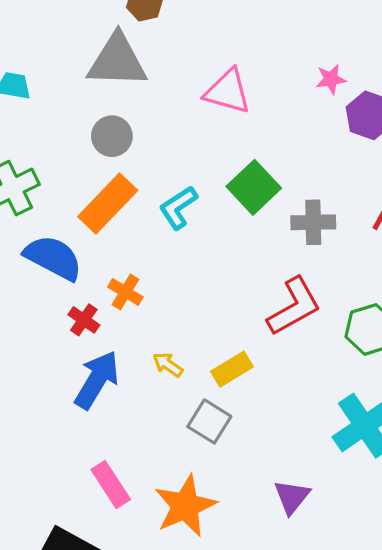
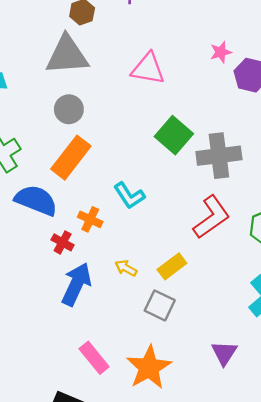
cyan L-shape: (178, 208) -> (129, 196), moved, turned -84
gray cross: (313, 222) -> (219, 156), size x1.4

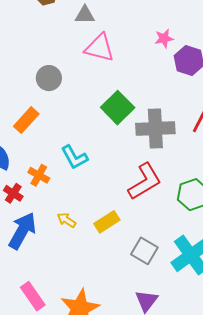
gray triangle: (67, 55) -> (85, 15), moved, size x0.5
gray circle: (69, 109) -> (49, 78), moved
orange rectangle: (71, 158) -> (26, 120), size x0.7
gray square: (160, 305) -> (144, 251), moved

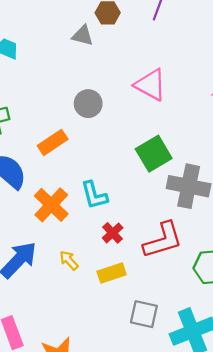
gray triangle: (85, 15) -> (83, 36), moved
orange cross: (39, 175) -> (51, 205), size x1.5
red cross: (13, 193) -> (113, 233), moved
gray square: (144, 251) -> (144, 314), turned -32

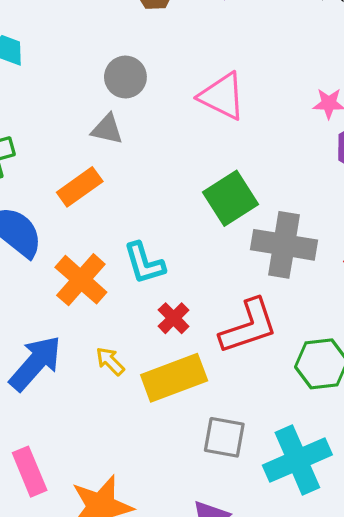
gray triangle: (83, 36) -> (107, 129), moved
gray circle: (88, 104) -> (125, 77), moved
yellow rectangle: (112, 273) -> (174, 378), size x1.5

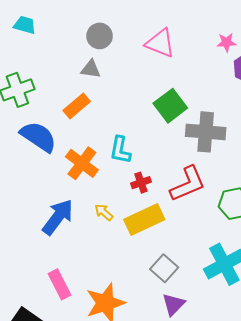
cyan L-shape: (144, 263) -> (120, 150), turned 32
red cross: (174, 318) -> (141, 183), turned 30
gray square: (224, 437) -> (164, 268), moved, turned 36

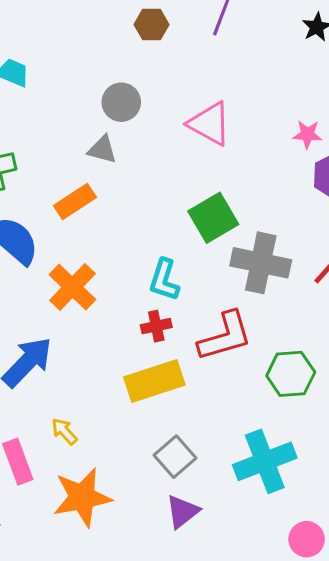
cyan L-shape: (120, 150) -> (164, 280), moved
yellow arrow: (104, 212) -> (64, 431), moved

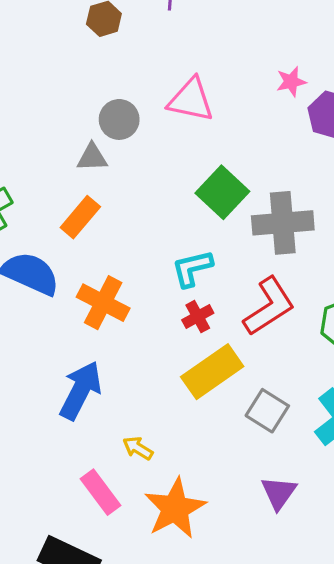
gray circle: (121, 102) -> (119, 119), moved
cyan L-shape: (164, 280) -> (192, 268), turned 75
gray square: (175, 457) -> (267, 411), moved

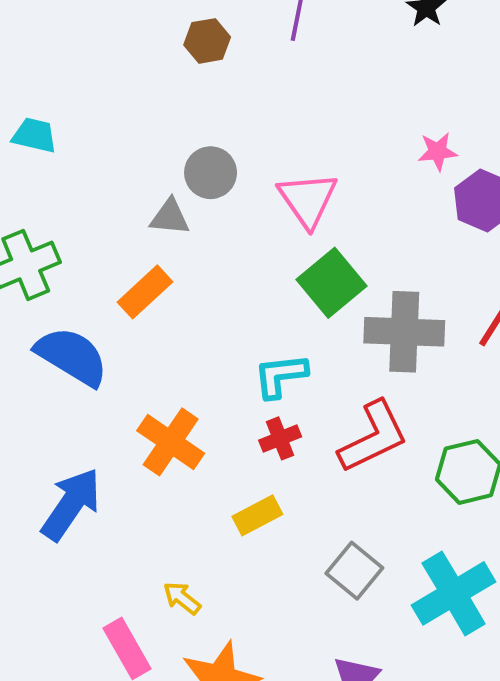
pink triangle: (191, 100) -> (308, 200), moved, turned 36
orange cross: (103, 303) -> (171, 442), moved
yellow rectangle: (212, 372) -> (257, 515), moved, size x0.6
blue arrow: (81, 390) -> (71, 504), moved

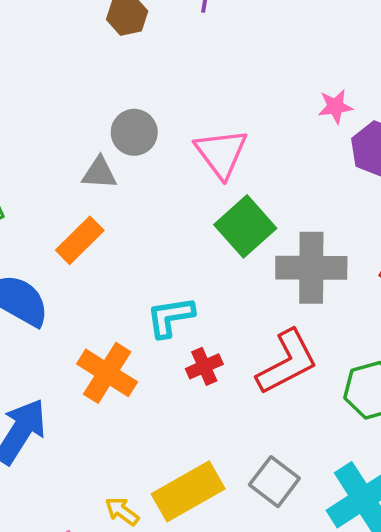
cyan L-shape: (280, 376) -> (170, 317), moved
yellow rectangle: (257, 515) -> (188, 491), moved, size x1.6

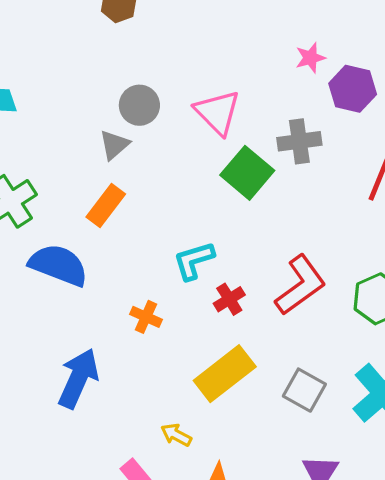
gray triangle: (99, 173) -> (114, 145), turned -36
gray cross: (311, 268) -> (299, 141), moved, size x0.7
orange cross: (107, 373) -> (146, 317), size x0.6
yellow rectangle: (188, 491) -> (225, 374), moved

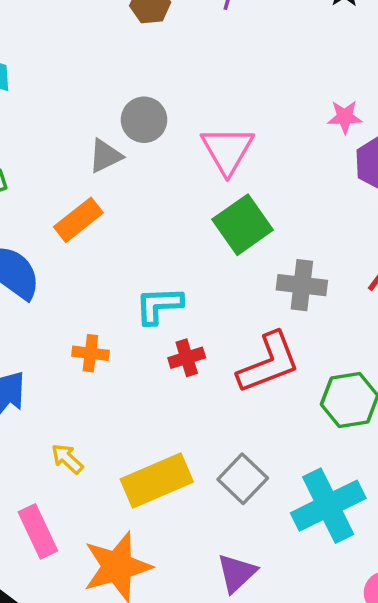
gray cross: (299, 141) -> (302, 285), moved
orange cross: (146, 317) -> (90, 353), turned -32
yellow rectangle: (225, 374) -> (157, 480), moved
yellow arrow: (176, 435) -> (67, 459), moved

